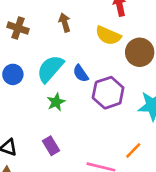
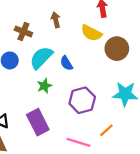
brown cross: (18, 28) -> (23, 31), moved
purple hexagon: (108, 93) -> (82, 100), moved
purple rectangle: (51, 146) -> (38, 122), size x1.6

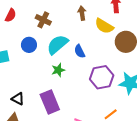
brown arrow: (56, 20) -> (82, 13), moved
purple hexagon: (82, 100) -> (102, 77), moved

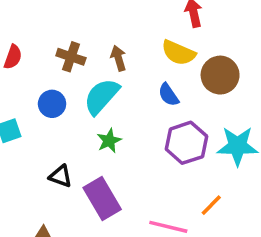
brown arrow: (82, 13) -> (118, 58), moved
blue semicircle: (80, 51) -> (168, 95), moved
black triangle: (18, 99) -> (61, 176), moved

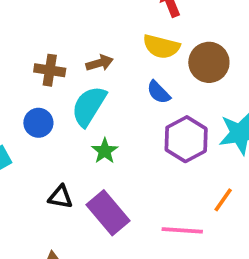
brown arrow: (118, 58) -> (100, 63), turned 100

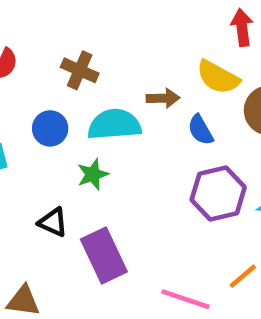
brown arrow: (100, 63) -> (163, 98), moved
cyan semicircle: (89, 106) -> (114, 124), turned 39
green star: (105, 151) -> (93, 174), moved

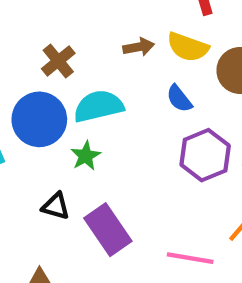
brown cross: (80, 70) -> (58, 61), turned 36
brown arrow: (163, 98) -> (139, 47), moved
blue circle: (50, 128) -> (39, 119), size x1.6

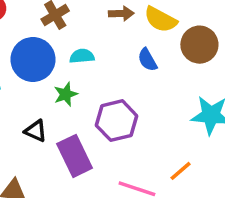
cyan semicircle: (99, 106) -> (82, 56), size x0.6
purple hexagon: (205, 155) -> (117, 121), moved

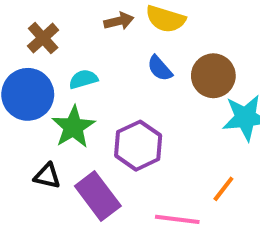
brown circle: (199, 45) -> (213, 76), moved
green star: (66, 94) -> (73, 127), size x1.5

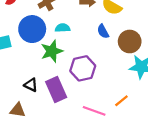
black triangle: (47, 176) -> (31, 85), moved

